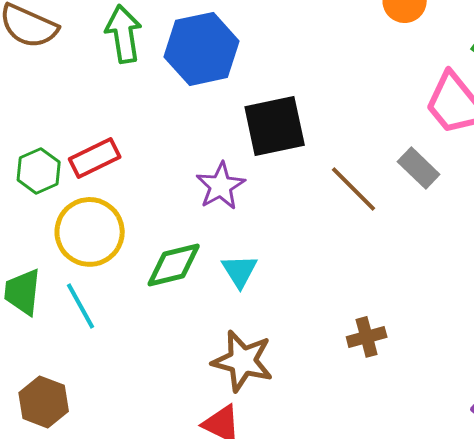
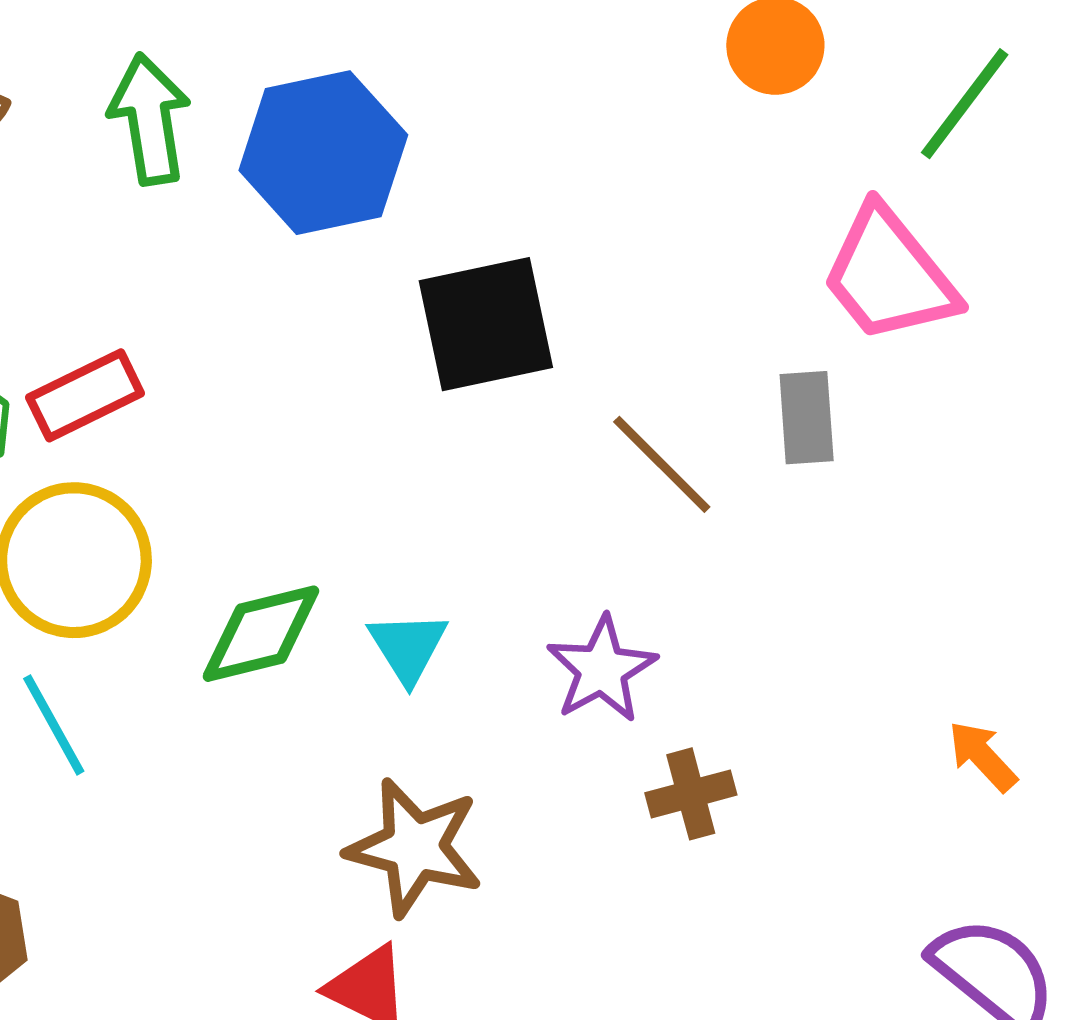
gray rectangle: (419, 168) -> (807, 418), turned 42
purple star: (221, 186) -> (602, 669), moved

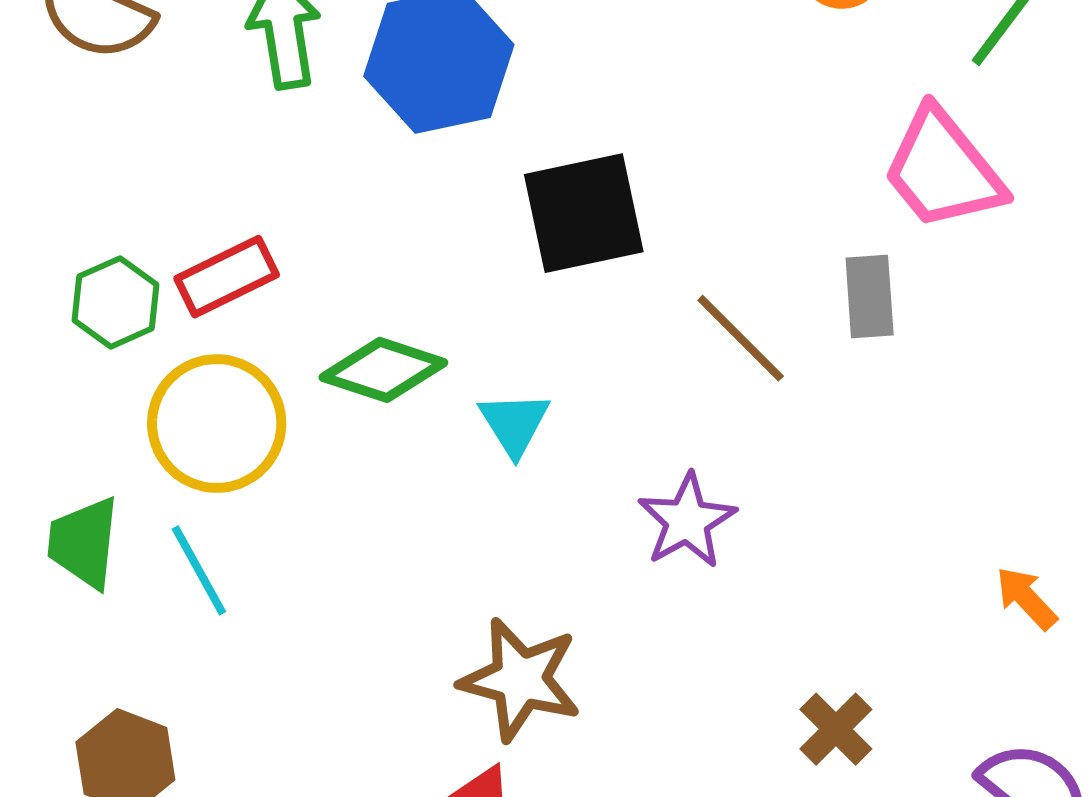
green diamond: (261, 634) -> (383, 370), moved, turned 32
cyan triangle: (408, 647) -> (514, 424), moved
brown cross: (691, 794) -> (836, 729), moved, turned -30

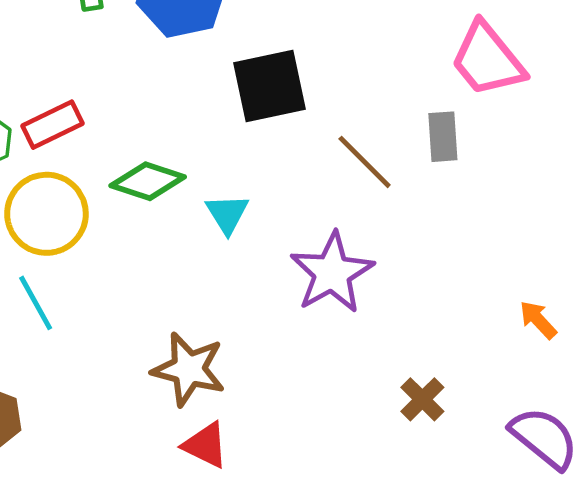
purple star: (687, 521) -> (332, 273), size x1.4
brown star: (520, 679) -> (189, 369), moved

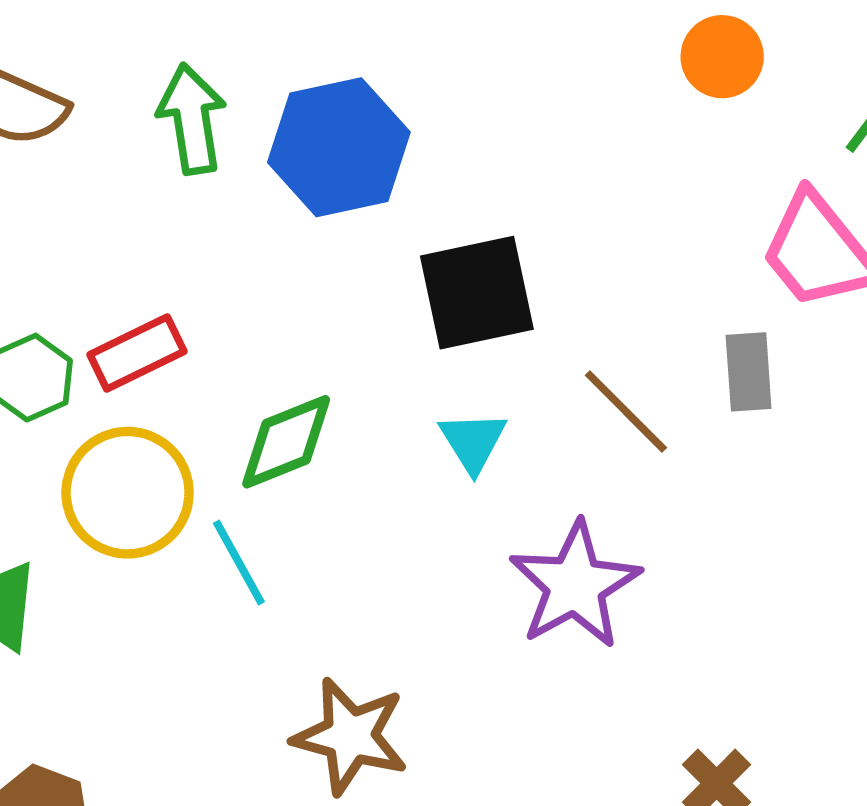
green diamond: (148, 181) -> (286, 442), turned -40
cyan triangle: (227, 214) -> (473, 442), moved
cyan line: (36, 303) -> (239, 563), moved

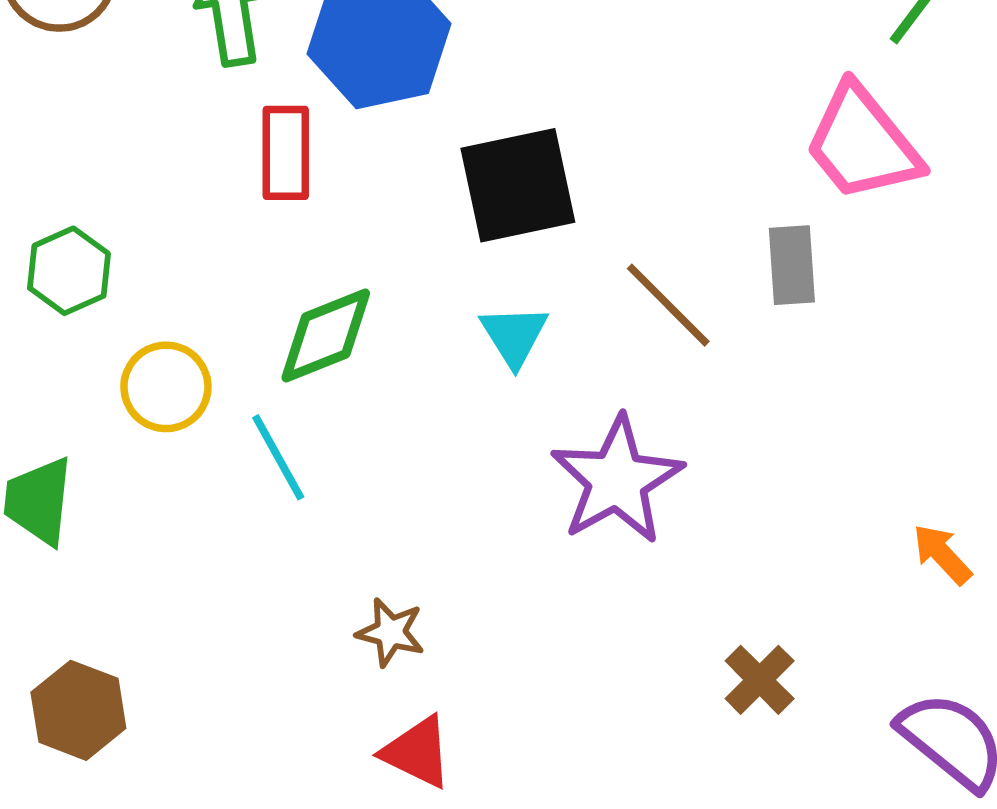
red rectangle: (137, 353) -> (286, 153), moved, turned -64
yellow circle: (128, 493) -> (166, 387), size x0.7
brown star: (350, 736) -> (390, 632), size x0.6

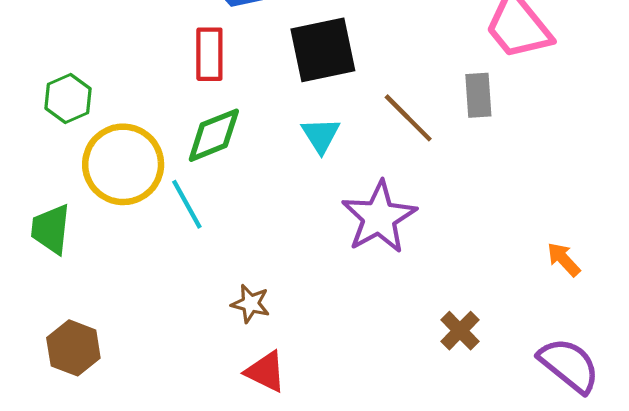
red rectangle: (286, 153) -> (209, 54), moved
yellow circle: (166, 387) -> (123, 164), size x1.6

